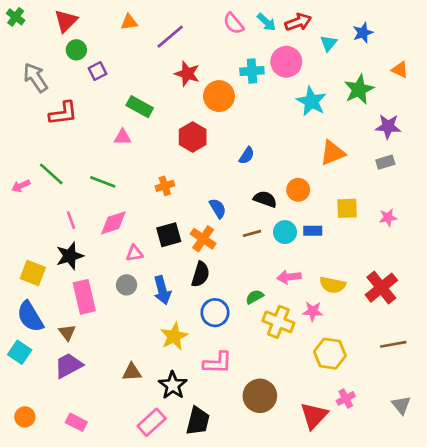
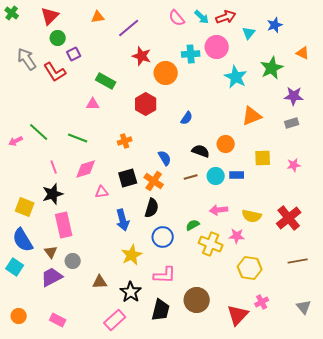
red L-shape: (63, 113) -> (55, 72), moved, turned 65
gray circle: (127, 285) -> (73, 261), moved
black trapezoid: (198, 421) -> (161, 310), moved

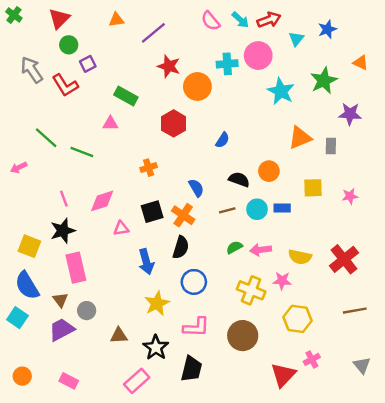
gray rectangle: (292, 123) -> (331, 146), moved, turned -72
green line: (39, 132) -> (46, 138), moved
green line: (78, 138) -> (82, 152), moved
green semicircle: (193, 225) -> (234, 247), moved
brown circle: (197, 300) -> (243, 336), moved

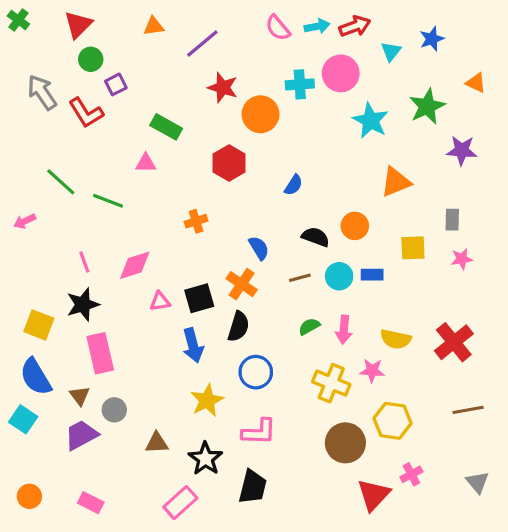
cyan arrow: (240, 20) -> (317, 26), turned -54
gray rectangle: (331, 146) -> (452, 220), moved
black square: (152, 212) -> (199, 298), moved
pink arrow: (261, 250) -> (344, 330), turned -78
brown circle: (243, 336) -> (345, 443), moved

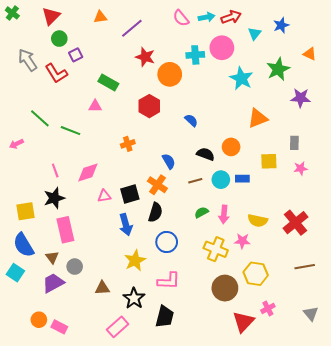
blue semicircle: (294, 185) -> (191, 120), turned -80
yellow square: (39, 325) -> (26, 211), turned -30
orange circle: (29, 496) -> (39, 320), moved

